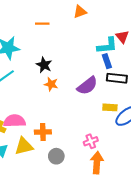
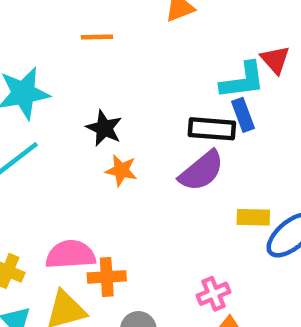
black rectangle: (117, 78) -> (212, 129), moved
pink semicircle: (15, 121) -> (71, 255), moved

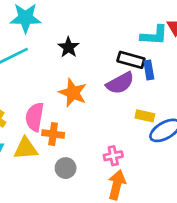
blue rectangle: (243, 115) -> (149, 70), moved
orange star: (121, 170) -> (73, 93), moved, size x1.5
pink semicircle: (71, 255) -> (35, 117), turned -88

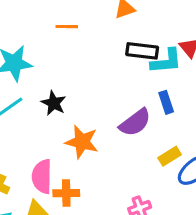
black star: (68, 47) -> (54, 103), moved
black rectangle: (131, 60) -> (142, 51), moved
yellow rectangle: (145, 116) -> (170, 156), turned -36

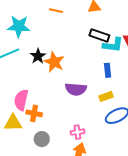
purple semicircle: (135, 122) -> (76, 89), moved, turned 30
orange star: (82, 142) -> (54, 62), moved
yellow rectangle: (170, 156) -> (106, 96), moved

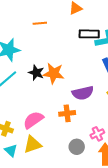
pink semicircle: (21, 100) -> (33, 120), turned 60
orange cross: (34, 113) -> (67, 113), moved
gray circle: (42, 139) -> (77, 147), moved

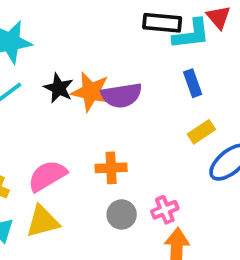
purple semicircle: (83, 93) -> (121, 95), moved
gray circle: (77, 147) -> (122, 214), moved

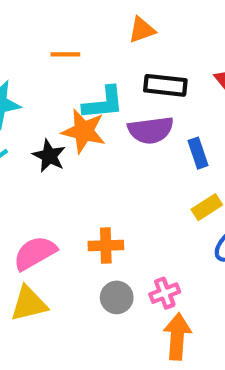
cyan L-shape: (191, 34) -> (103, 103), moved
orange star: (91, 92) -> (84, 131), moved
purple semicircle: (121, 95) -> (151, 130), moved

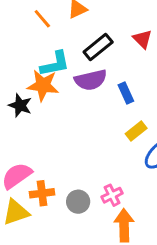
orange line: (65, 54) -> (42, 19), moved, turned 55
black rectangle: (165, 85) -> (98, 47), turned -40
orange cross: (106, 246) -> (42, 193), moved

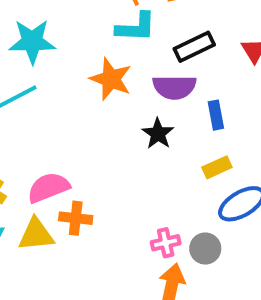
cyan L-shape: (55, 64) -> (136, 27), moved
black star: (20, 105) -> (158, 134), moved
gray circle: (78, 202) -> (205, 249), moved

